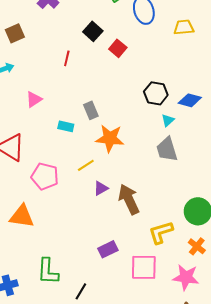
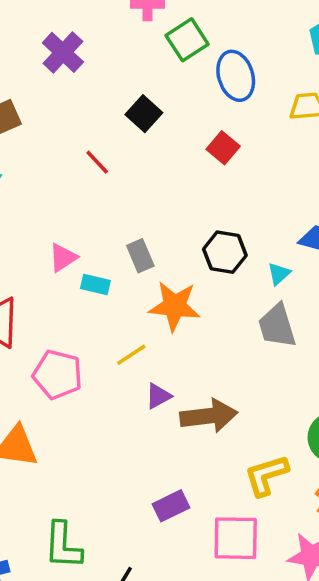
red square: (118, 48) -> (223, 148), moved
red line: (67, 58) -> (97, 162), turned -56
black hexagon: (156, 93) -> (225, 252), moved
pink triangle: (34, 99) -> (63, 258), moved
brown arrow: (129, 199) -> (209, 416), turned 108

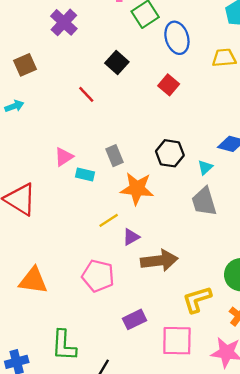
pink pentagon: (58, 374) -> (98, 276), moved
purple triangle: (158, 396) -> (131, 237), moved

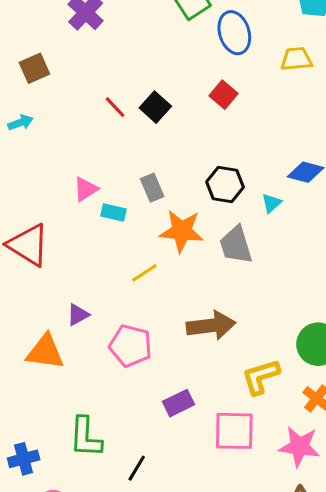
black square: (117, 63) -> (155, 107), moved
gray trapezoid: (204, 202) -> (236, 245), moved
purple triangle: (131, 237) -> (78, 315), moved

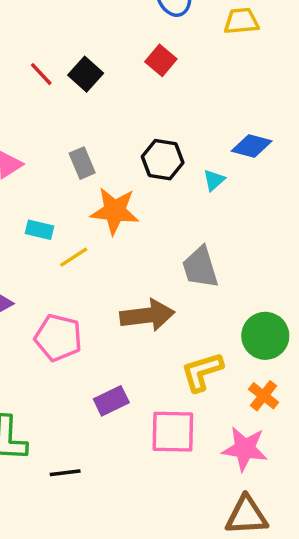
cyan rectangle: (113, 212) -> (39, 230), moved
gray trapezoid: (236, 245) -> (200, 267), moved
black line: (137, 468) -> (65, 473), turned 52

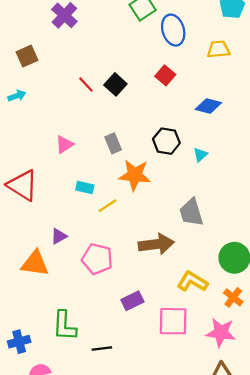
blue diamond: (252, 146) -> (208, 106), moved
yellow L-shape: (202, 372) -> (192, 282), turned 48

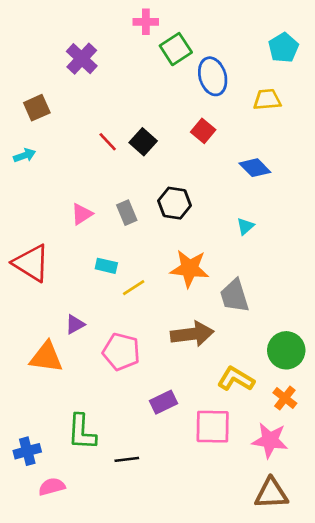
blue diamond: (208, 106) -> (255, 168), turned 30
black hexagon: (166, 141) -> (174, 203), moved
gray rectangle: (113, 143) -> (127, 213), moved
orange star: (135, 175) -> (189, 269), moved

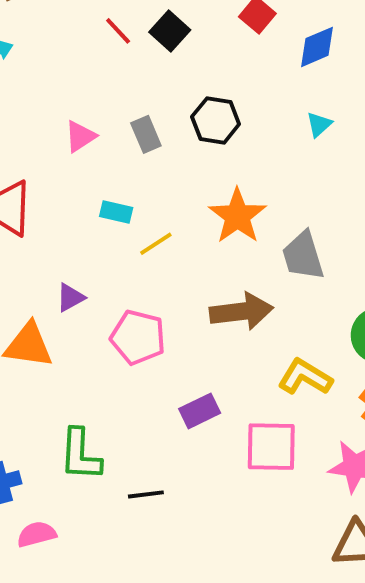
blue diamond: (255, 168) -> (317, 47), moved, turned -68
cyan triangle: (245, 226) -> (319, 124), moved
orange star: (189, 269) -> (237, 216), turned 30

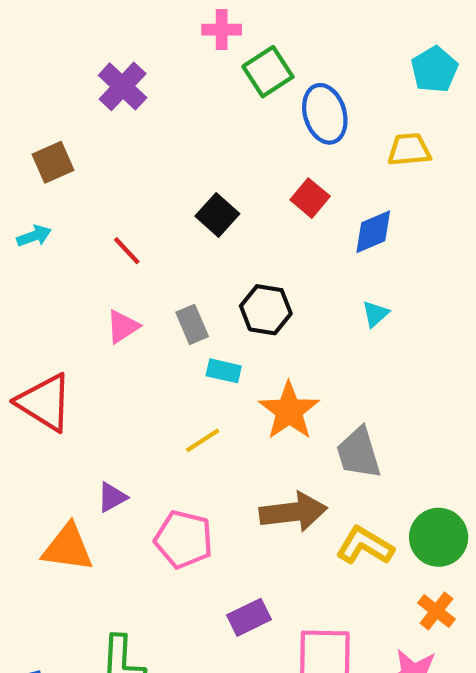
red line: (118, 31) -> (127, 251), moved
cyan rectangle: (116, 212) -> (224, 371), moved
yellow L-shape: (305, 377) -> (365, 546), moved

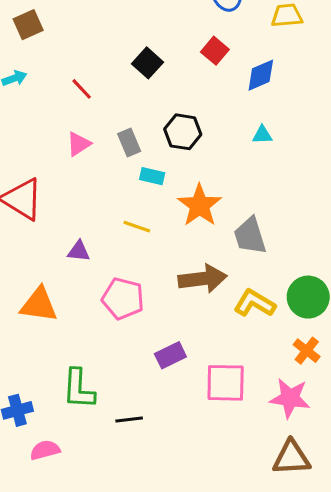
cyan triangle: (375, 314) -> (262, 135), turned 40
yellow line: (203, 440) -> (137, 227), turned 52
purple triangle: (112, 497) -> (79, 251), moved, turned 35

